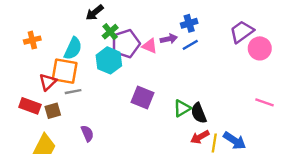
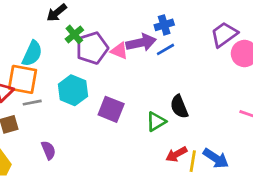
purple arrow: (169, 39) -> (141, 43), size x1.5
cyan hexagon: (109, 60) -> (73, 90), moved
black semicircle: (199, 113) -> (179, 107), moved

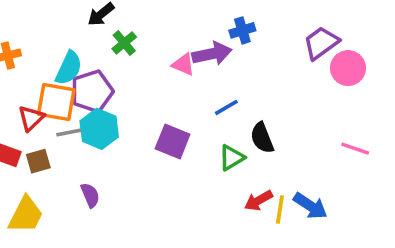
purple pentagon: (92, 48) -> (92, 91), moved
blue line: (166, 49) -> (226, 107), moved
cyan hexagon: (73, 90) -> (99, 129), moved

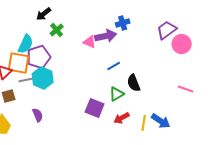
purple square: (173, 141) -> (95, 108), moved
red arrow: (258, 201) -> (122, 118), moved

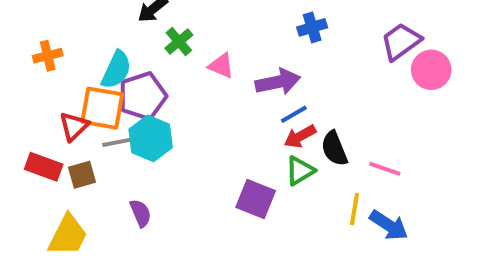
purple arrow: (106, 36) -> (278, 82), moved
pink triangle: (90, 42) -> (221, 66), moved
pink line: (186, 89) -> (385, 169), moved
red arrow: (122, 118) -> (300, 136), moved
yellow line: (144, 123) -> (355, 209), moved

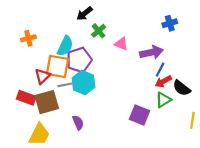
blue line: (294, 114) -> (160, 70), turned -32
black semicircle: (334, 149) -> (182, 88), turned -30
brown square: (82, 175) -> (47, 102), size x1.6

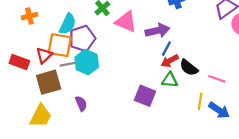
pink triangle: (121, 44) -> (126, 22), size x1.5
red rectangle: (26, 98) -> (19, 62), moved
green triangle: (163, 100) -> (170, 80), turned 35

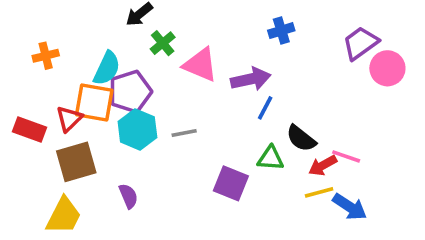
red arrow: (170, 61) -> (323, 165), moved
gray line: (68, 64) -> (184, 133), moved
yellow line: (200, 101) -> (319, 192), turned 66

